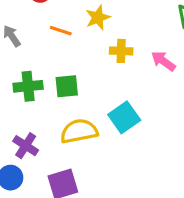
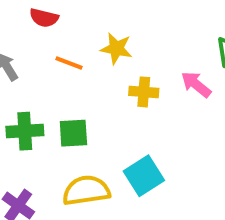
yellow star: (98, 18) -> (116, 48), turned 30
pink arrow: (163, 61) -> (196, 84), moved

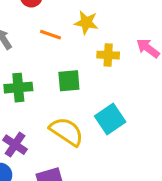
green square: (73, 133) -> (69, 81), moved
yellow semicircle: (86, 190) -> (66, 132), turned 44

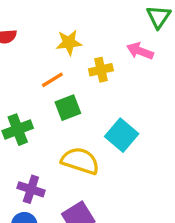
orange line: (50, 35) -> (52, 80), moved, turned -35

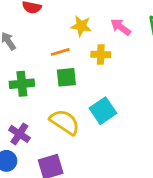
pink arrow: (140, 51) -> (121, 27), moved

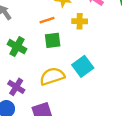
green cross: (22, 84) -> (17, 47), turned 36
yellow semicircle: (65, 122) -> (52, 76), turned -50

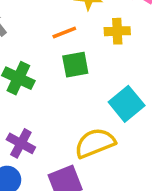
yellow semicircle: (52, 76) -> (95, 143), moved

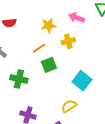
yellow semicircle: (95, 143) -> (69, 106), size x0.7

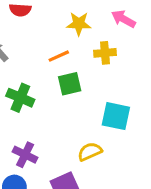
cyan square: (82, 81) -> (116, 116), turned -36

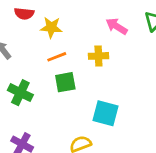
yellow star: (79, 24) -> (51, 27), moved

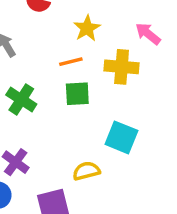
yellow star: (51, 27) -> (87, 28), moved, turned 30
yellow cross: (98, 56) -> (122, 67), size x1.4

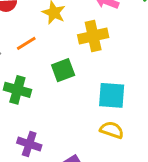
orange line: (71, 62) -> (26, 43), moved
yellow semicircle: (86, 171) -> (112, 130), moved, turned 50

